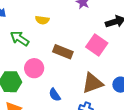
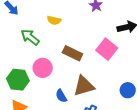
brown triangle: (92, 83) -> (84, 86), moved

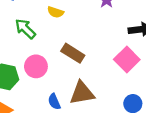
pink square: (107, 49) -> (127, 60), moved

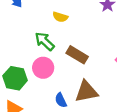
green arrow: (25, 29) -> (45, 41), moved

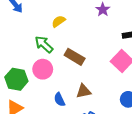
yellow semicircle: (60, 17) -> (58, 21), turned 128
brown triangle: (86, 92) -> (83, 91), size x0.7

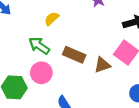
brown triangle: (83, 91) -> (102, 65), moved

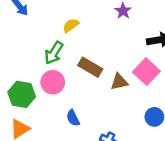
green arrow: (39, 46) -> (54, 53), turned -100

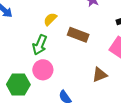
brown rectangle: (90, 67) -> (78, 35), moved
brown triangle: (119, 82) -> (100, 75), moved

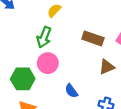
brown rectangle: (78, 35) -> (93, 38), moved

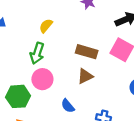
brown triangle: (107, 67) -> (85, 76), moved

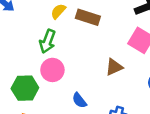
brown rectangle: (87, 52) -> (88, 17), moved
brown triangle: (85, 76) -> (114, 67), moved

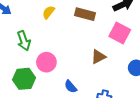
brown rectangle: (88, 17) -> (85, 14), moved
green arrow: (48, 41) -> (24, 41), moved, turned -36

